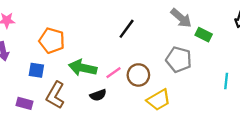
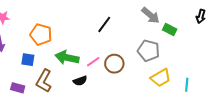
cyan line: (226, 81) -> (187, 85), moved
yellow trapezoid: (159, 100) -> (161, 78), moved

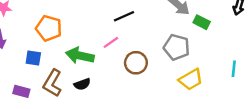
black line: (104, 24) -> (124, 16), turned 30
pink line: (93, 62) -> (111, 42), moved
black semicircle: (80, 81) -> (82, 84), moved
cyan line: (187, 85) -> (234, 69), moved

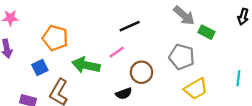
blue square: (33, 58) -> (40, 68), turned -35
black semicircle: (82, 84) -> (124, 94), moved

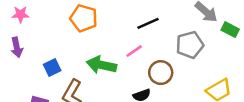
orange pentagon: (55, 38) -> (84, 18), moved
gray pentagon: (182, 57) -> (190, 45), moved, turned -30

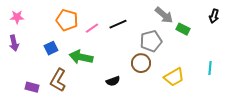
pink line: (134, 51) -> (92, 28), moved
blue square: (52, 67) -> (51, 48), moved
brown circle: (161, 73) -> (141, 63), moved

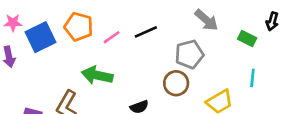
green rectangle: (183, 29) -> (247, 38), moved
blue square: (51, 48) -> (41, 37), moved, size x1.6
cyan line: (210, 68) -> (252, 78), moved

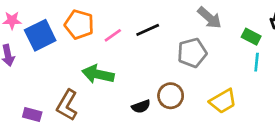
cyan line: (252, 78) -> (257, 62), moved
brown circle: (176, 83) -> (171, 96), moved

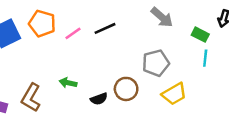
gray pentagon: (192, 53) -> (156, 63), moved
green arrow: (98, 74) -> (68, 83), moved, size x0.6

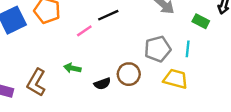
pink line: (73, 33) -> (84, 31), moved
cyan line: (205, 58) -> (188, 49), moved
yellow trapezoid: (174, 94) -> (176, 79), turned -135

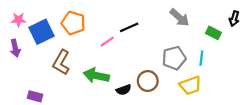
green arrow: (72, 68) -> (96, 76), size x1.6
yellow trapezoid: (176, 79) -> (190, 85), turned 145
brown L-shape: (36, 82) -> (61, 62), moved

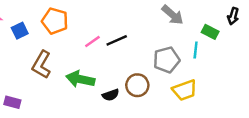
black line: (129, 27) -> (117, 40), moved
blue square: (42, 32) -> (20, 31), size x0.6
cyan line: (201, 58) -> (196, 50), moved

